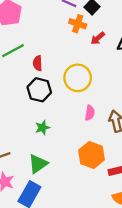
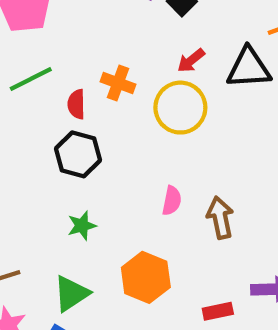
orange cross: (78, 24) -> (118, 83), moved
yellow circle: (78, 78) -> (180, 108), moved
orange hexagon: (92, 155) -> (146, 277), moved

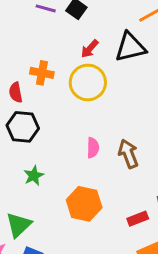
green triangle: (71, 294) -> (19, 225), moved

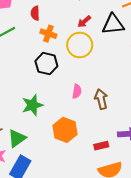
red semicircle: (16, 92) -> (35, 13), moved
black hexagon: (23, 127) -> (46, 64), moved
green star: (34, 176) -> (32, 105), size x1.5

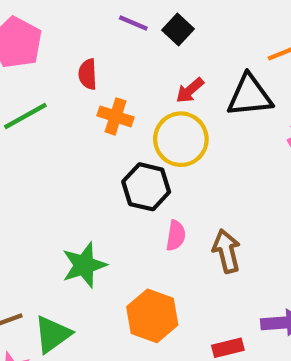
black hexagon: (46, 64) -> (146, 187), moved

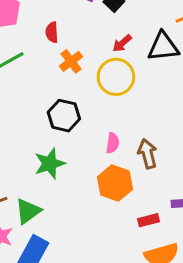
orange cross: (115, 116) -> (71, 61), turned 35
black hexagon: (146, 187) -> (64, 116), moved
orange hexagon: (152, 316) -> (115, 183), moved

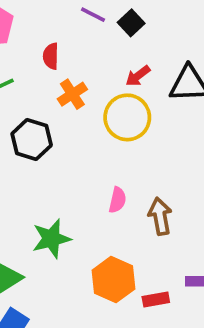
black hexagon: (64, 116) -> (32, 140), moved
green star: (50, 164) -> (51, 239), moved
orange hexagon: (115, 183) -> (114, 280), moved

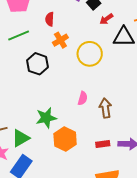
red arrow: (138, 76) -> (106, 19), moved
orange hexagon: (114, 280) -> (65, 139), moved
red rectangle: (156, 299) -> (103, 144), moved

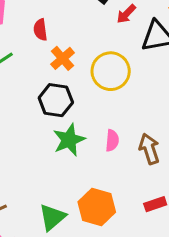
black hexagon: (37, 64) -> (56, 100), moved
green star: (46, 118) -> (69, 140), moved
green triangle: (21, 138) -> (52, 217), moved

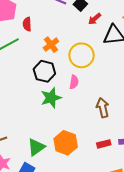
red semicircle: (40, 30) -> (27, 24), moved
pink semicircle: (112, 140) -> (74, 82), moved

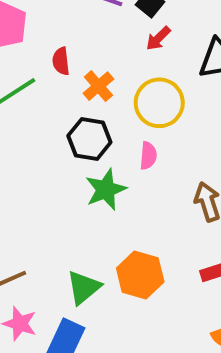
red arrow: (95, 19) -> (158, 38), moved
red semicircle: (27, 24) -> (61, 61), moved

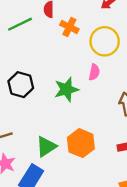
orange cross: (98, 86) -> (69, 27), turned -30
black hexagon: (89, 139) -> (21, 85), moved

